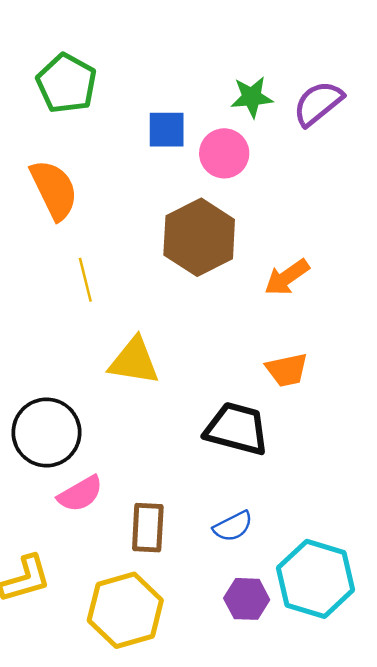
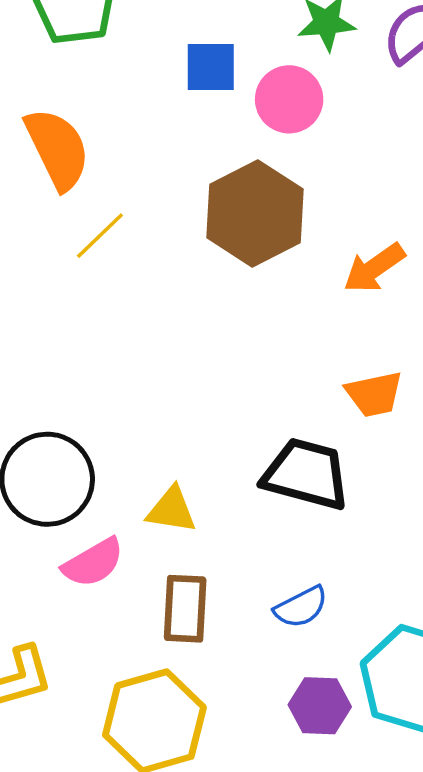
yellow line: (85, 280) -> (100, 236), moved, turned 60
yellow triangle: (134, 361) -> (172, 510), moved, size x0.7

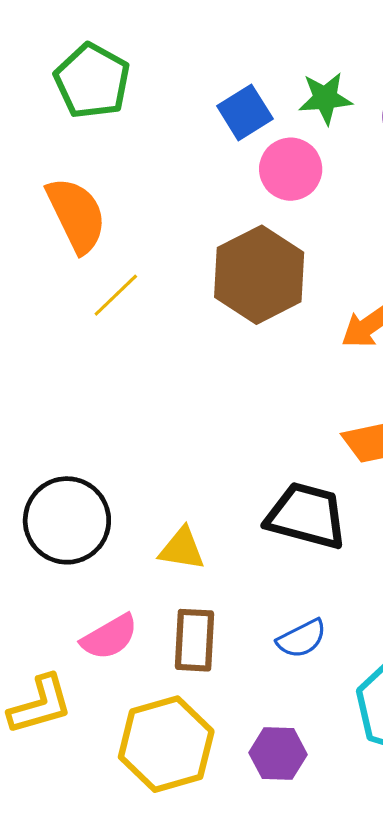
blue square: (211, 67) -> (245, 112), moved, turned -32
pink semicircle: (93, 563) -> (109, 637), moved
purple hexagon: (320, 706) -> (278, 754), moved

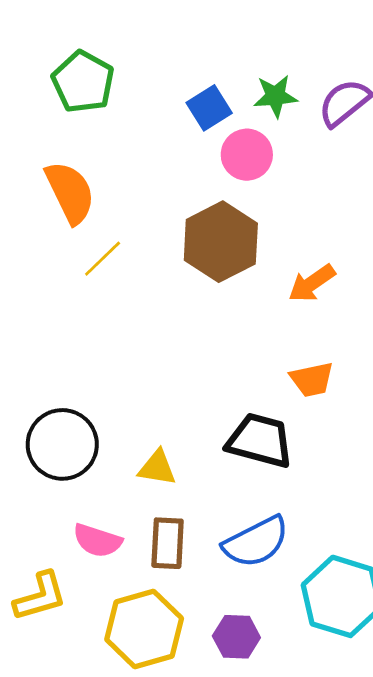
pink semicircle: (109, 637) -> (97, 541), turned 48
blue semicircle: (302, 639) -> (256, 542), size x1.6

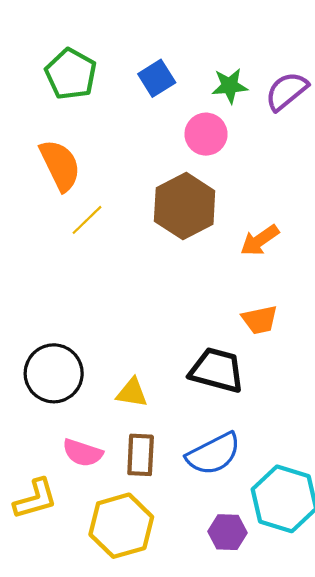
blue square: (209, 108) -> (157, 78), moved
purple hexagon: (236, 637) -> (227, 532), moved

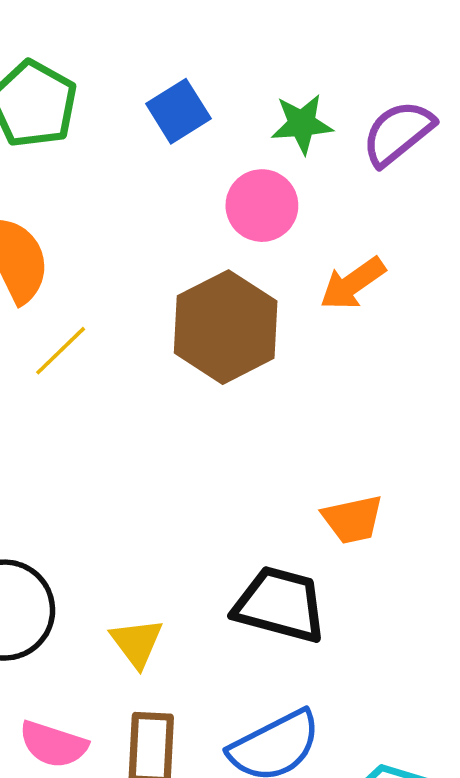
orange arrow: (260, 240) -> (353, 284), moved
yellow triangle: (132, 393) -> (137, 643), turned 44

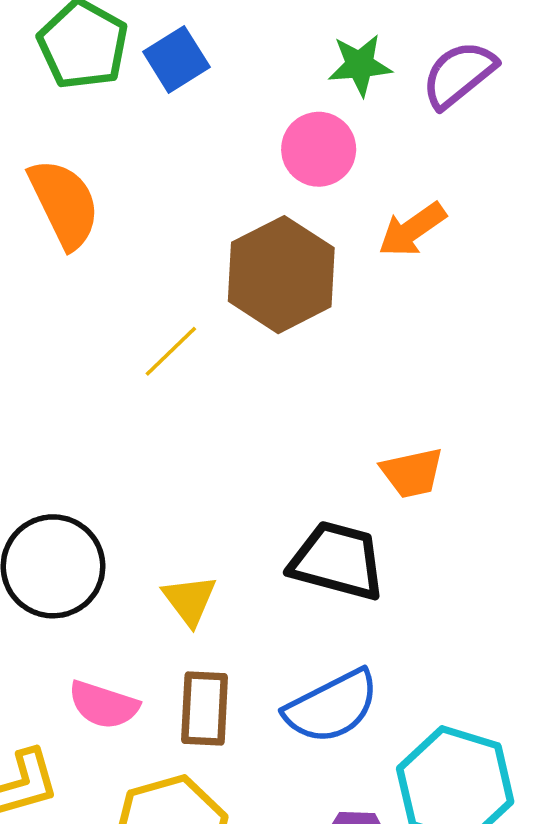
blue square: (178, 111) -> (176, 59), moved
yellow line: (61, 351) -> (171, 351), moved

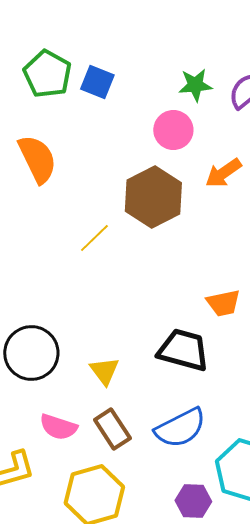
blue square: (176, 59) -> (97, 82), turned -36
brown rectangle: (205, 709) -> (112, 429), turned -36

